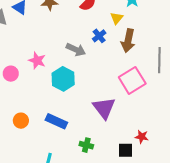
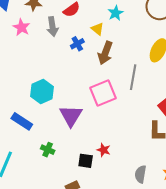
yellow triangle: (117, 18) -> (97, 29), turned -40
gray arrow: (76, 50) -> (52, 27), moved, turned 48
pink star: (37, 60) -> (21, 27), moved
cyan hexagon: (63, 79) -> (42, 92), moved

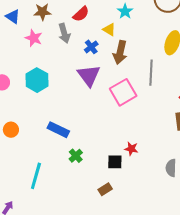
cyan hexagon: (42, 92) -> (37, 80), moved
purple triangle: (71, 116) -> (89, 75), moved
blue rectangle: (22, 121) -> (58, 130), moved
green cross: (48, 150) -> (76, 156), turned 32

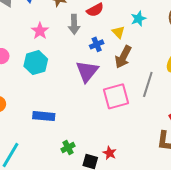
pink star: (34, 38) -> (40, 31), moved
blue rectangle: (58, 130) -> (44, 116), turned -35
green cross: (76, 156) -> (68, 148), moved

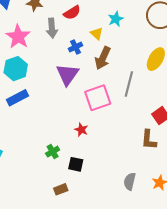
pink star: (40, 31) -> (18, 37), size x1.4
blue rectangle: (44, 116) -> (18, 98), moved, turned -30
red star: (110, 153) -> (81, 130), moved

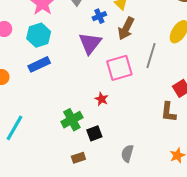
green cross: (53, 152) -> (72, 120), size x1.5
black square: (76, 164) -> (94, 133), turned -35
gray semicircle: (130, 181) -> (127, 153), moved

